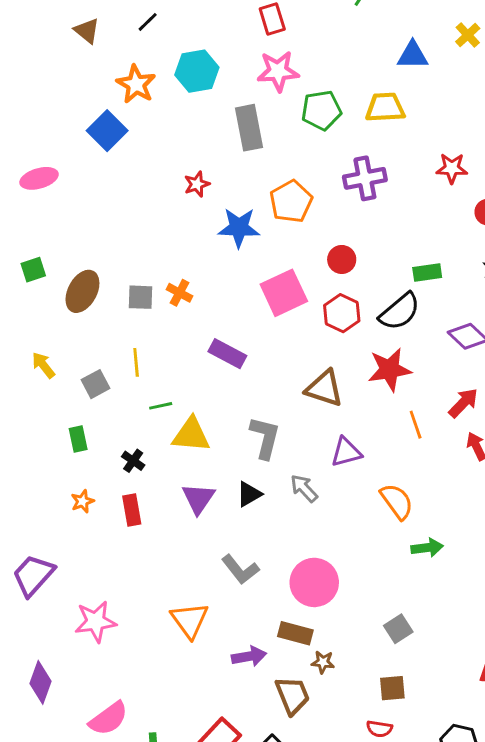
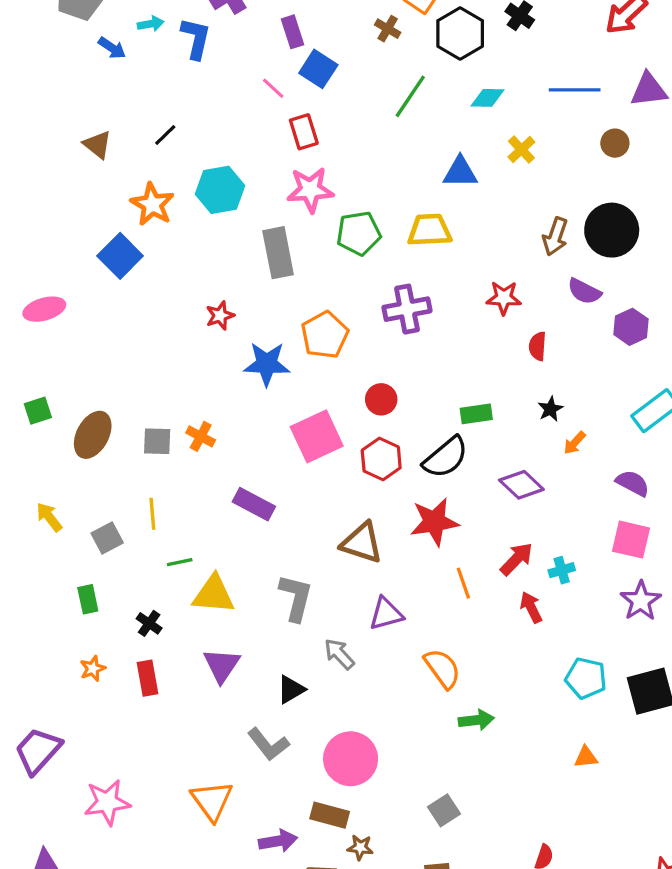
black triangle: (249, 494) -> (291, 689), moved

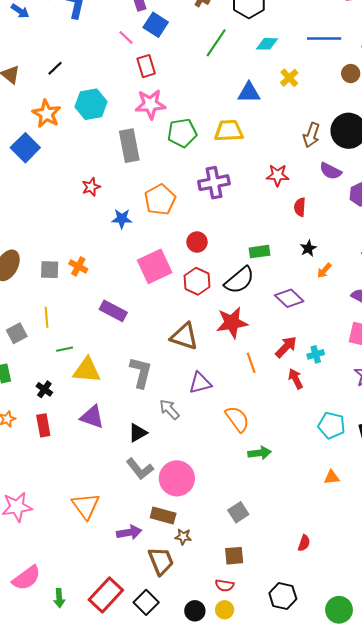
blue star: (267, 364) -> (122, 219), size x0.7
purple triangle: (222, 665) -> (92, 417), turned -45
gray L-shape: (268, 744) -> (140, 469), moved

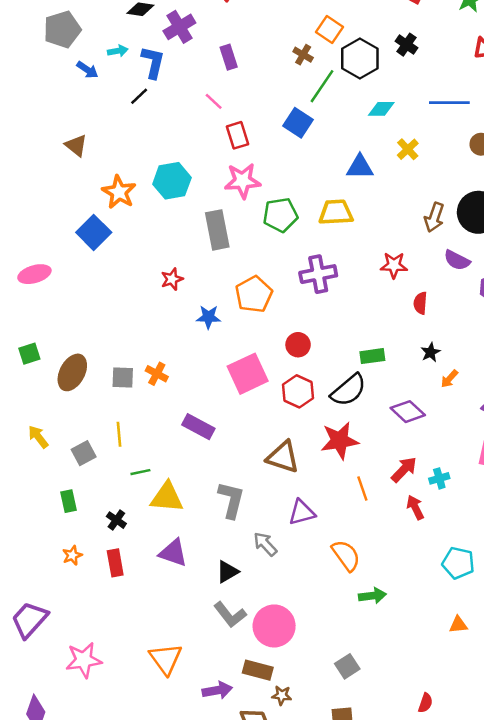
blue square: (156, 25) -> (298, 123), moved
green line: (216, 43) -> (322, 86), moved
black line: (55, 68) -> (139, 96), moved

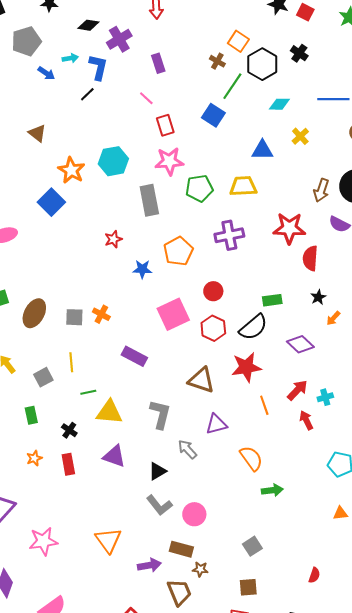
red star: (394, 265) -> (289, 228), size x1.5
red semicircle: (420, 303) -> (310, 258), size x1.4
pink circle: (274, 626) -> (194, 514), size x0.7

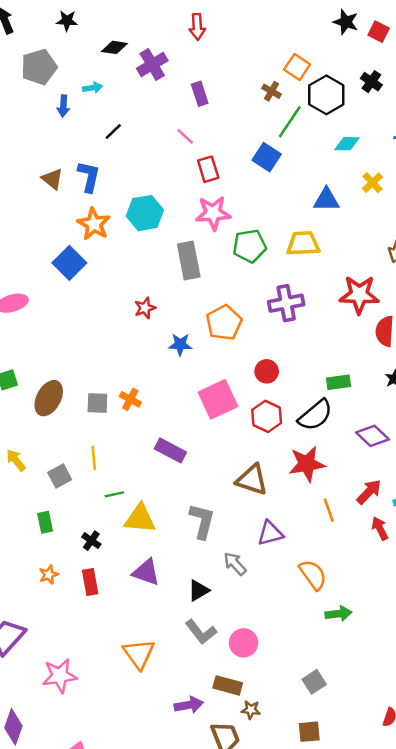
blue L-shape: (98, 67) -> (89, 177), moved
blue arrow: (46, 73) -> (63, 106), turned 60
orange triangle: (108, 540) -> (139, 654), moved

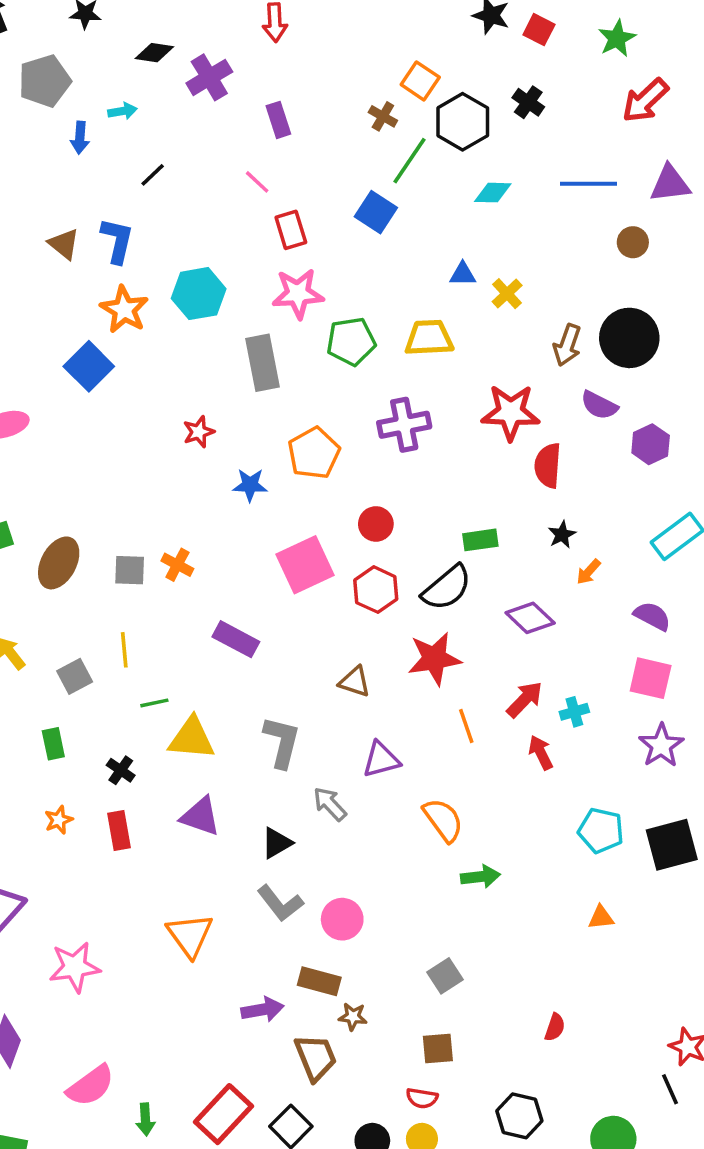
yellow cross: (373, 183) -> (507, 294), moved
blue triangle: (326, 200) -> (463, 274), size x0.7
brown triangle: (252, 480) -> (355, 682), size x0.7

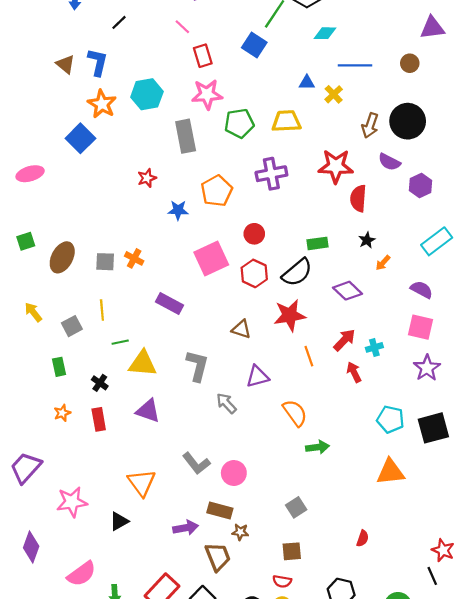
blue line: (589, 184) -> (355, 65), moved
black triangle: (277, 843) -> (119, 521), moved
orange triangle: (601, 917) -> (390, 472), size x1.8

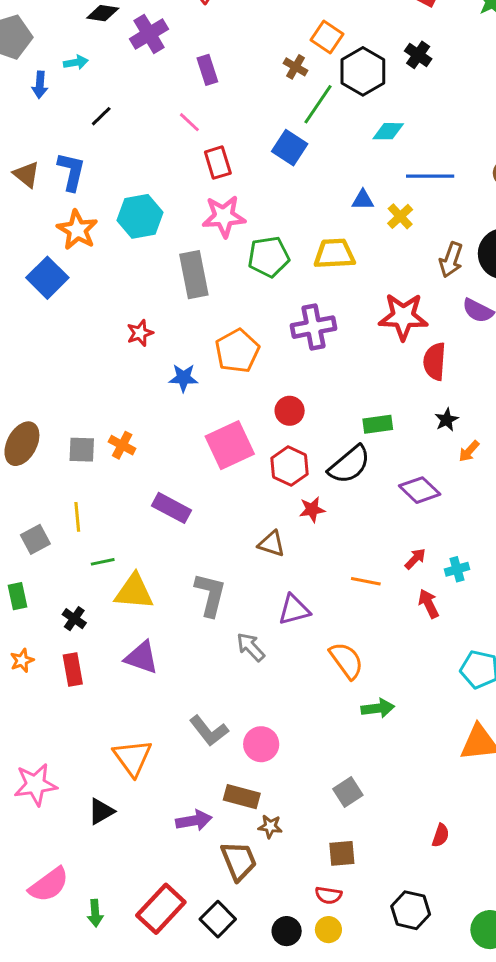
red star: (290, 315) -> (312, 509), moved, size x0.6
red arrow: (344, 340) -> (415, 559), size x0.7
orange line: (309, 356) -> (366, 581), turned -60

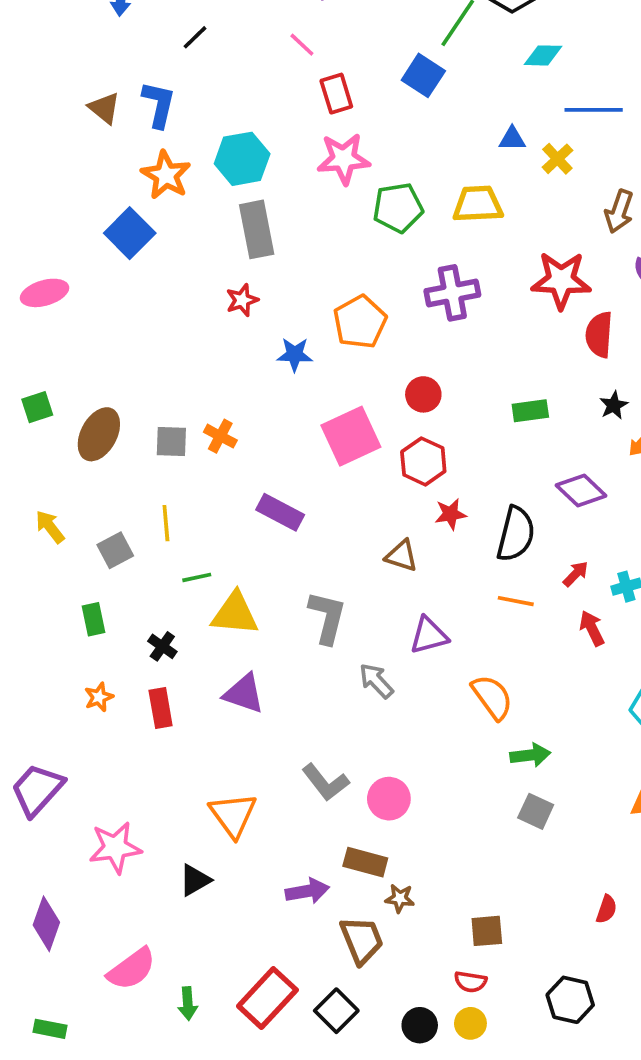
gray rectangle: (194, 275) -> (257, 229), moved
black semicircle: (349, 465) -> (516, 534), moved, turned -36
gray square: (348, 792) -> (536, 811), moved, turned -32

